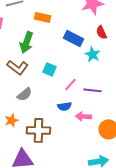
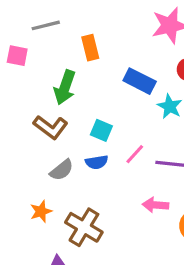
orange rectangle: (42, 17) -> (90, 48), turned 63
blue semicircle: (64, 106) -> (97, 162), moved
brown cross: (38, 130) -> (84, 227), turned 30

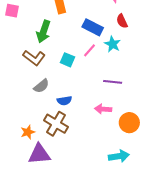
pink line: (135, 154) -> (90, 50), moved
blue semicircle: (97, 162) -> (64, 101), moved
orange star: (41, 211) -> (28, 132), moved

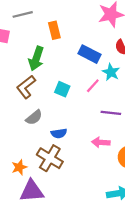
pink line: (90, 50) -> (93, 86), moved
brown L-shape: (34, 58) -> (26, 87), turned 105

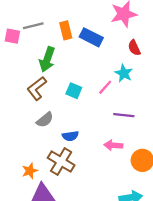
gray line: (23, 14) -> (33, 26), moved
blue rectangle: (89, 54) -> (91, 37), moved

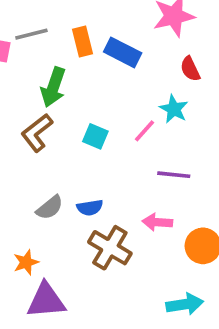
gray semicircle: (45, 120) -> (50, 208), moved
brown cross: (61, 162) -> (110, 248), moved

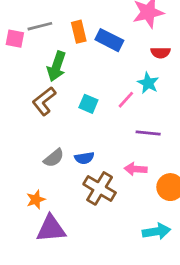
red semicircle: (190, 69) -> (161, 53), turned -66

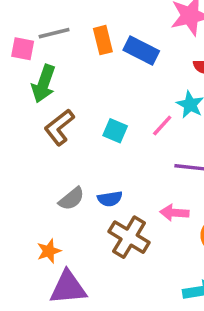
green arrow: (57, 66) -> (44, 84), moved

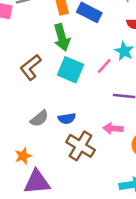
green arrow: (44, 84) -> (62, 37), moved, turned -35
cyan square: (115, 131) -> (71, 70), size x1.5

